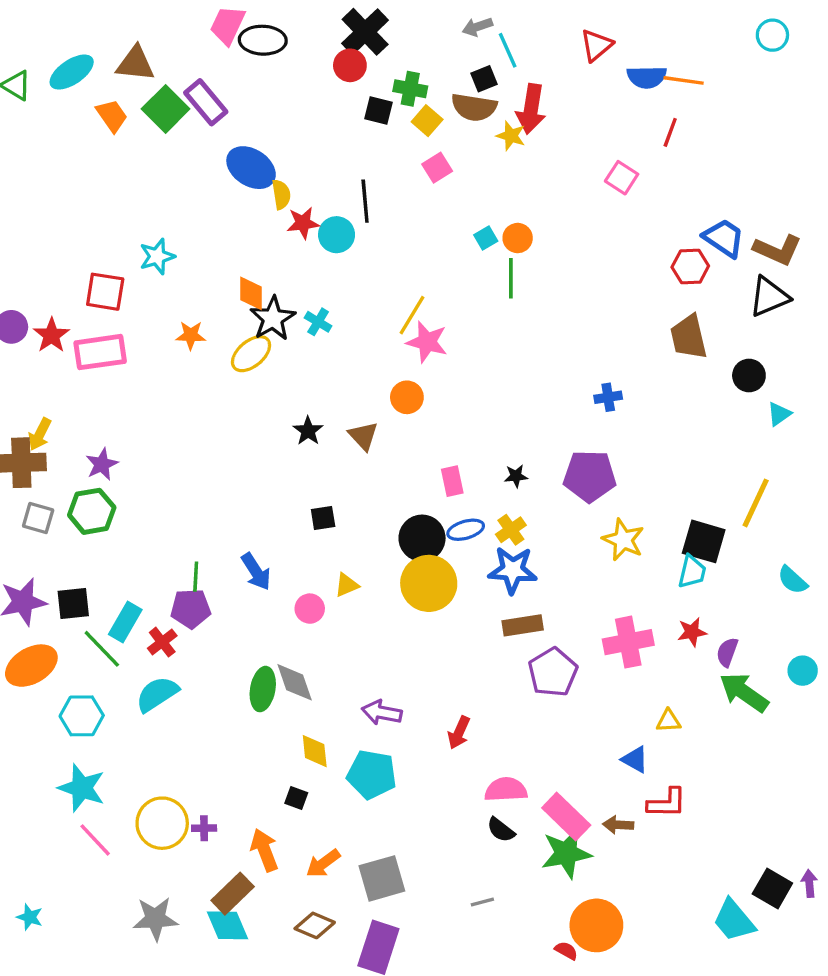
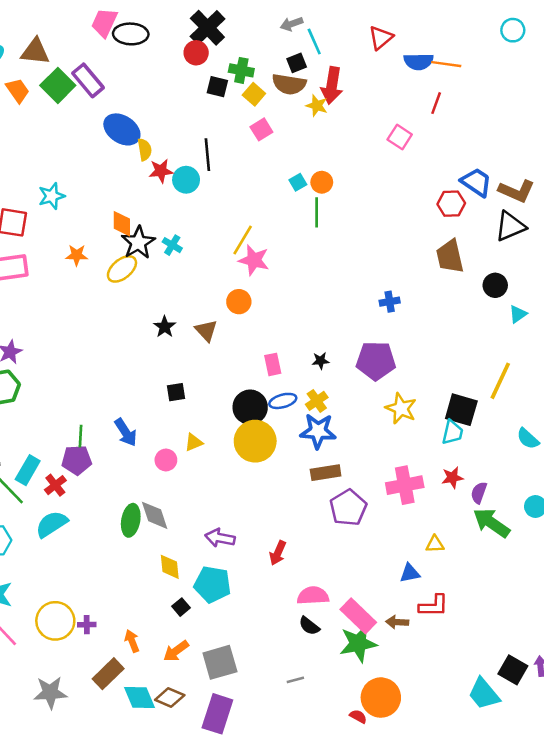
blue triangle: (635, 759) -> (410, 573), turned -40
black square: (296, 798) -> (181, 607), moved, turned 30
orange arrow: (264, 850) -> (132, 641), size x0.7
cyan diamond: (228, 925) -> (140, 698), moved

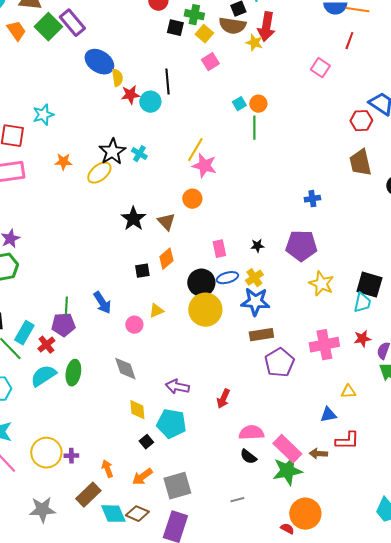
orange diamond: (122, 224) -> (166, 259), moved, turned 50
black star: (165, 327) -> (133, 219), size x1.4
green ellipse: (131, 520) -> (73, 373), moved

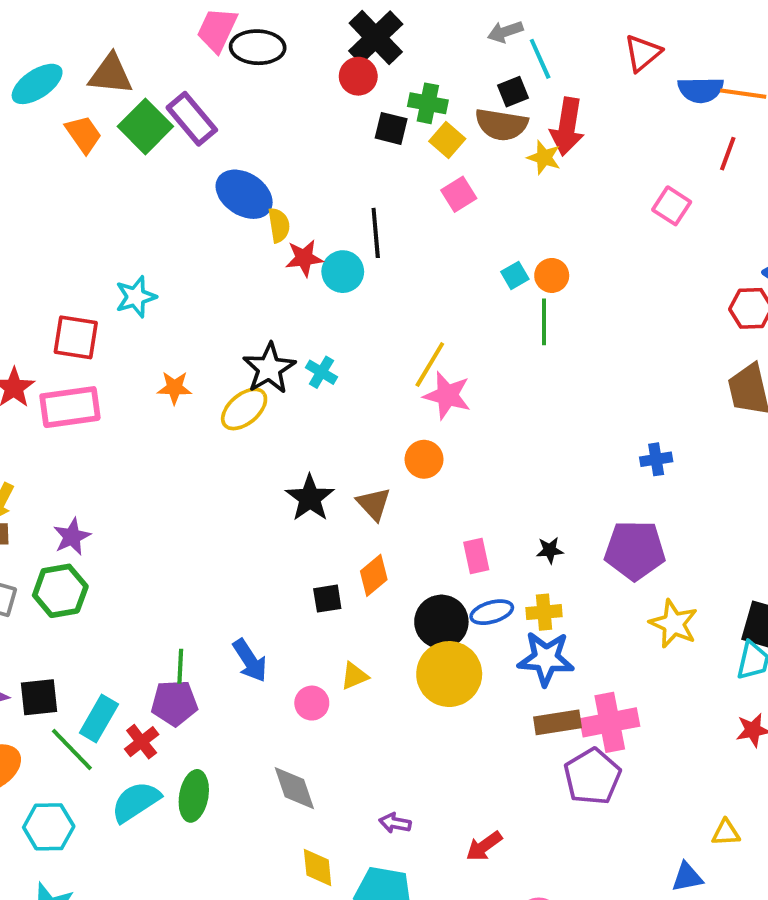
yellow cross: (254, 278) -> (544, 612), turned 30
pink cross: (324, 345) -> (610, 722), moved
purple arrow: (177, 387) -> (395, 823), size x0.7
red arrow: (223, 399) -> (484, 846), turned 30

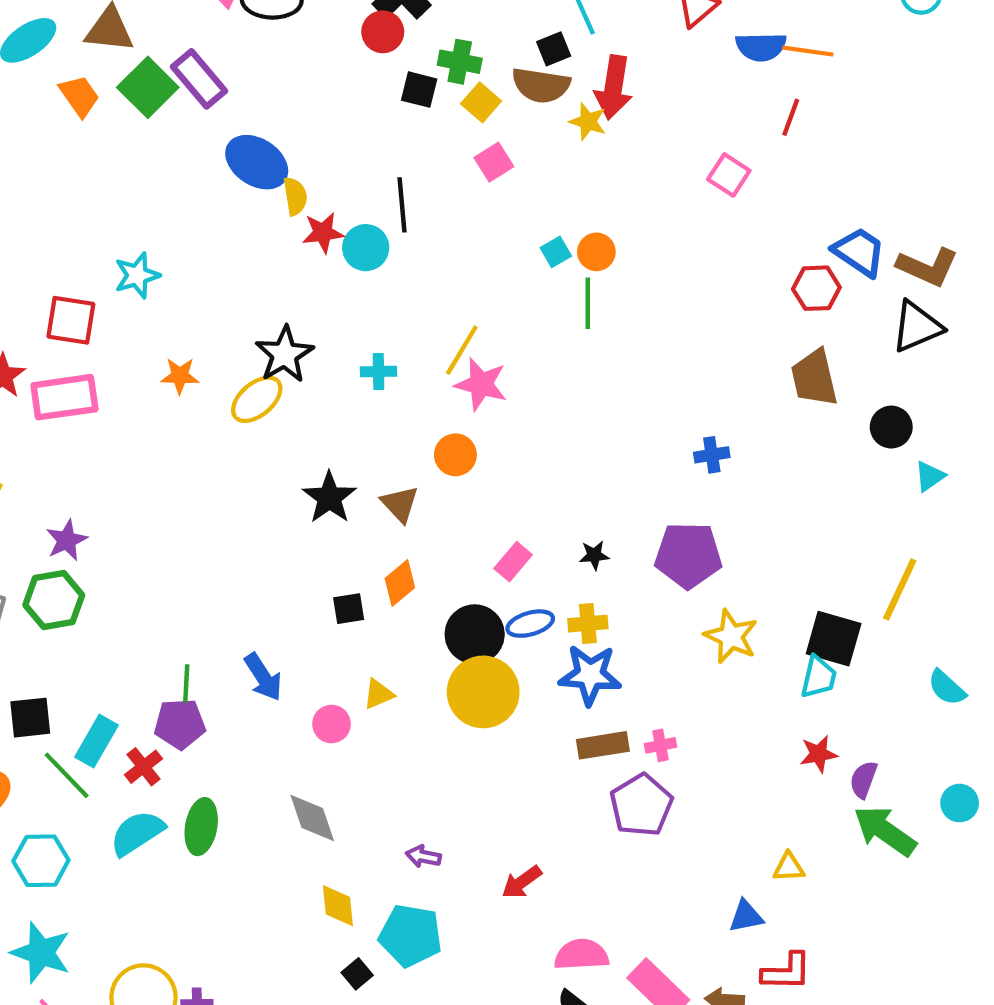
cyan cross: (321, 372) -> (378, 372), moved, turned -32
pink rectangle: (476, 556) -> (513, 562), turned 52
pink cross: (610, 722) -> (660, 745), size x0.5

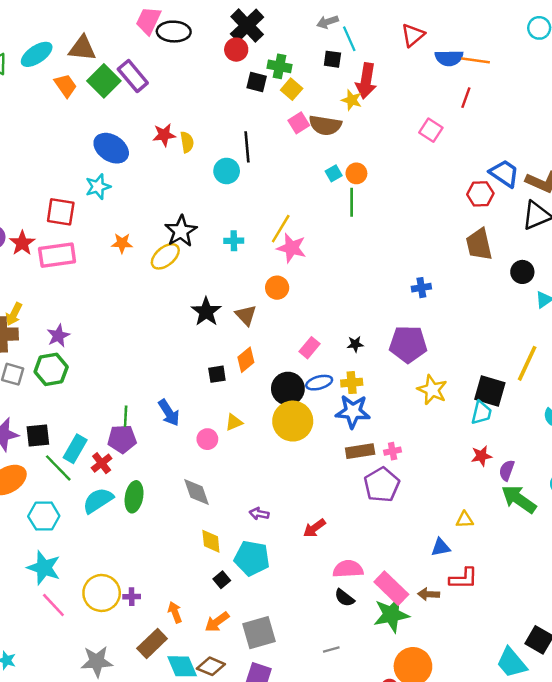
black square: (554, 49) -> (332, 59), turned 30
brown semicircle: (541, 85) -> (325, 125), moved
blue ellipse: (257, 162) -> (111, 148), moved
red star: (323, 233) -> (164, 135), moved

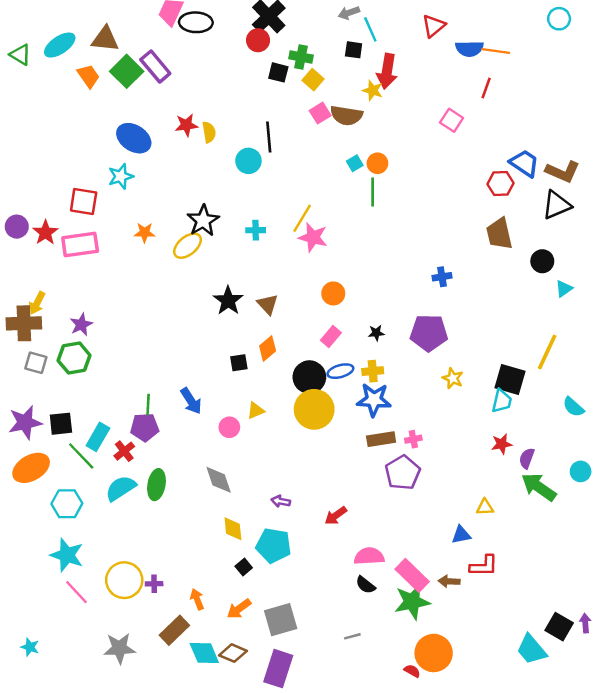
orange circle: (277, 288) -> (333, 293), moved
yellow star: (432, 390) -> (453, 378), size x0.7

